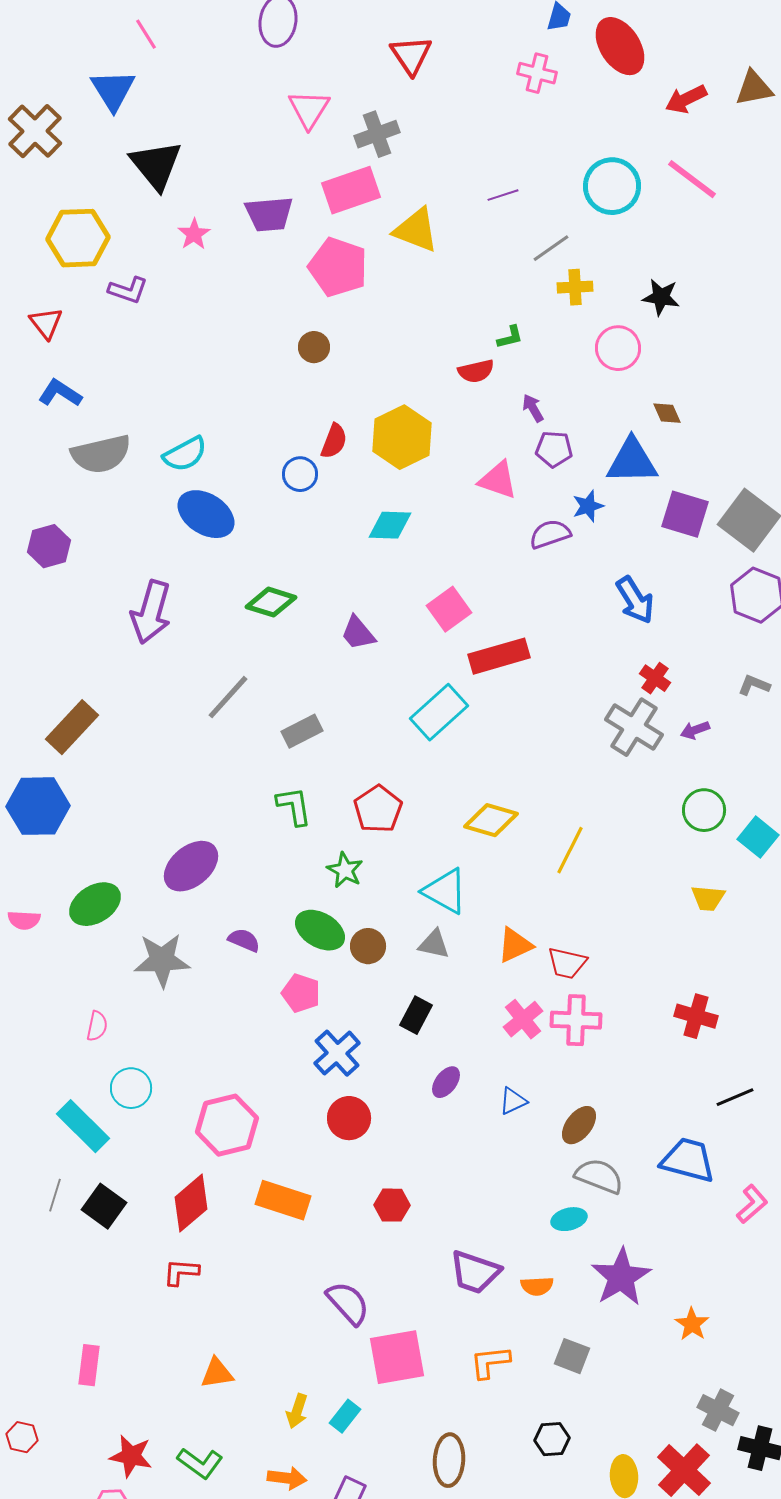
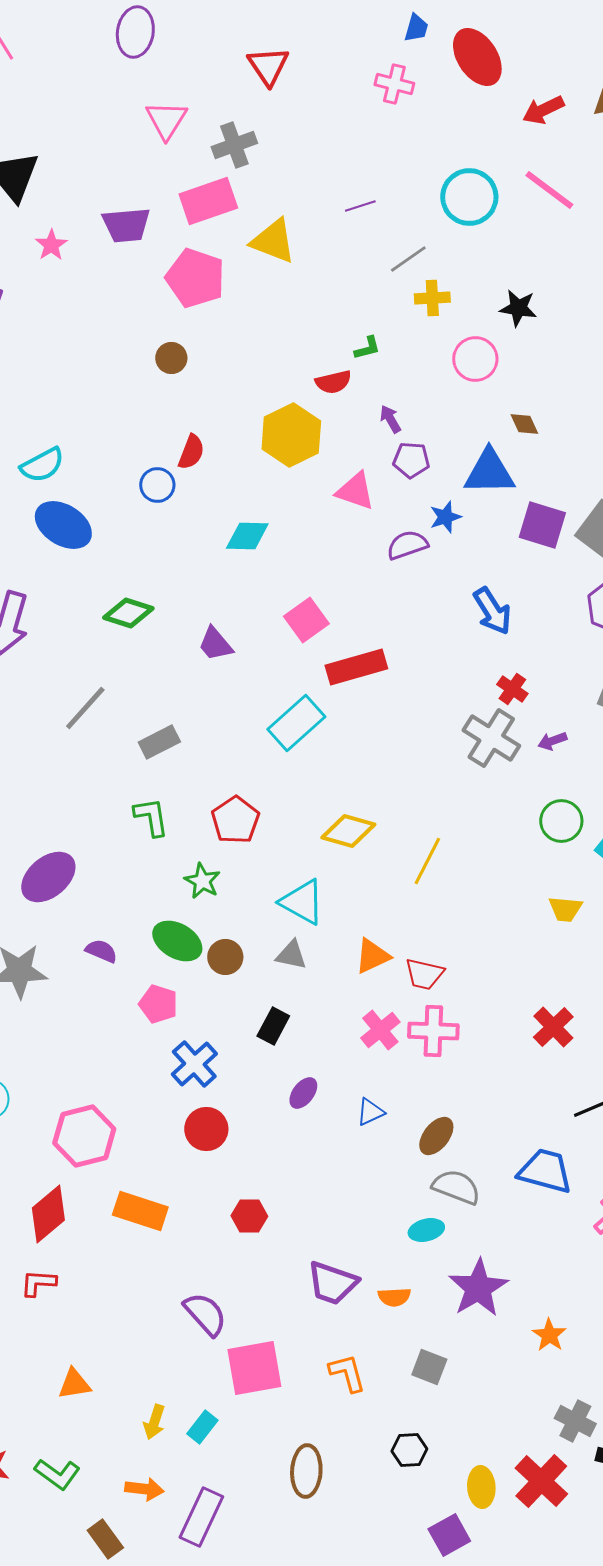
yellow hexagon: (402, 437) -> (291, 435), moved
red cross: (696, 1016) -> (553, 1027), turned 30
orange L-shape: (490, 1362) -> (347, 1373), turned 81

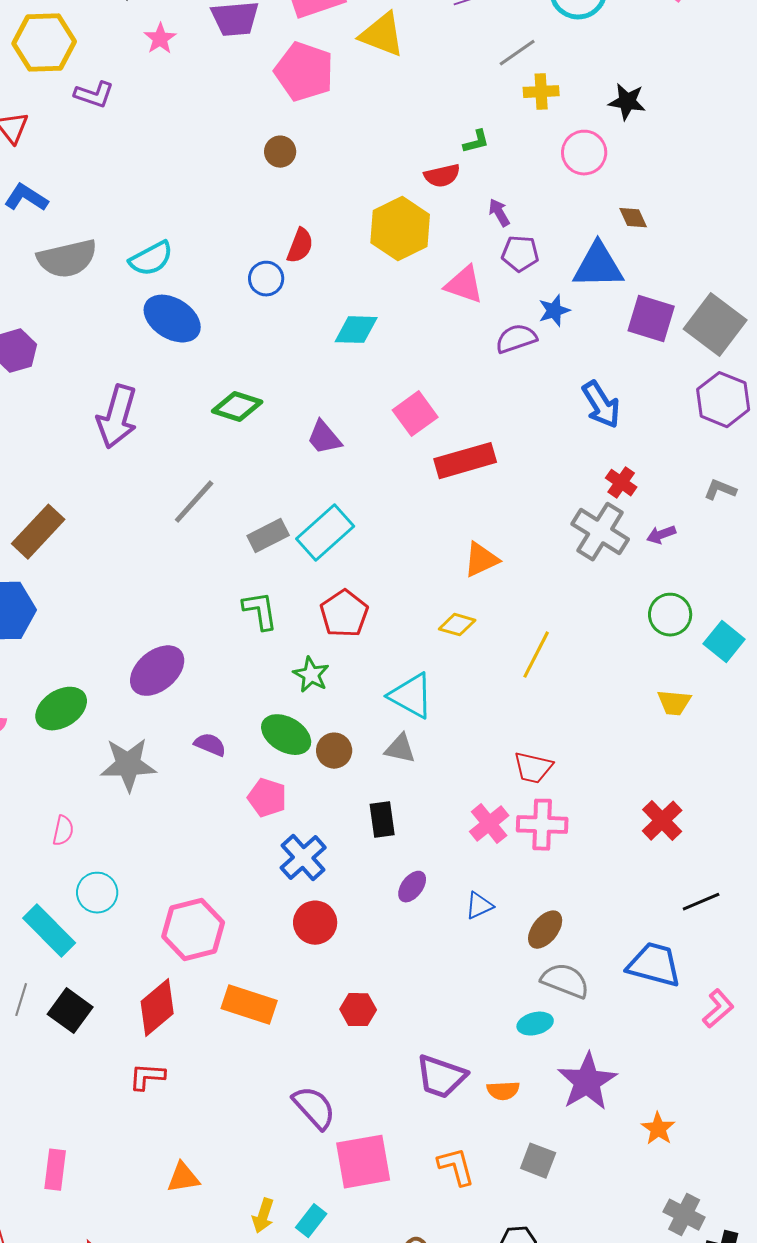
cyan rectangle: (296, 723) -> (325, 533), moved
yellow diamond: (348, 831) -> (457, 625), size x0.7
orange triangle: (372, 956) -> (481, 560), moved
black rectangle: (273, 1026) -> (382, 820), turned -36

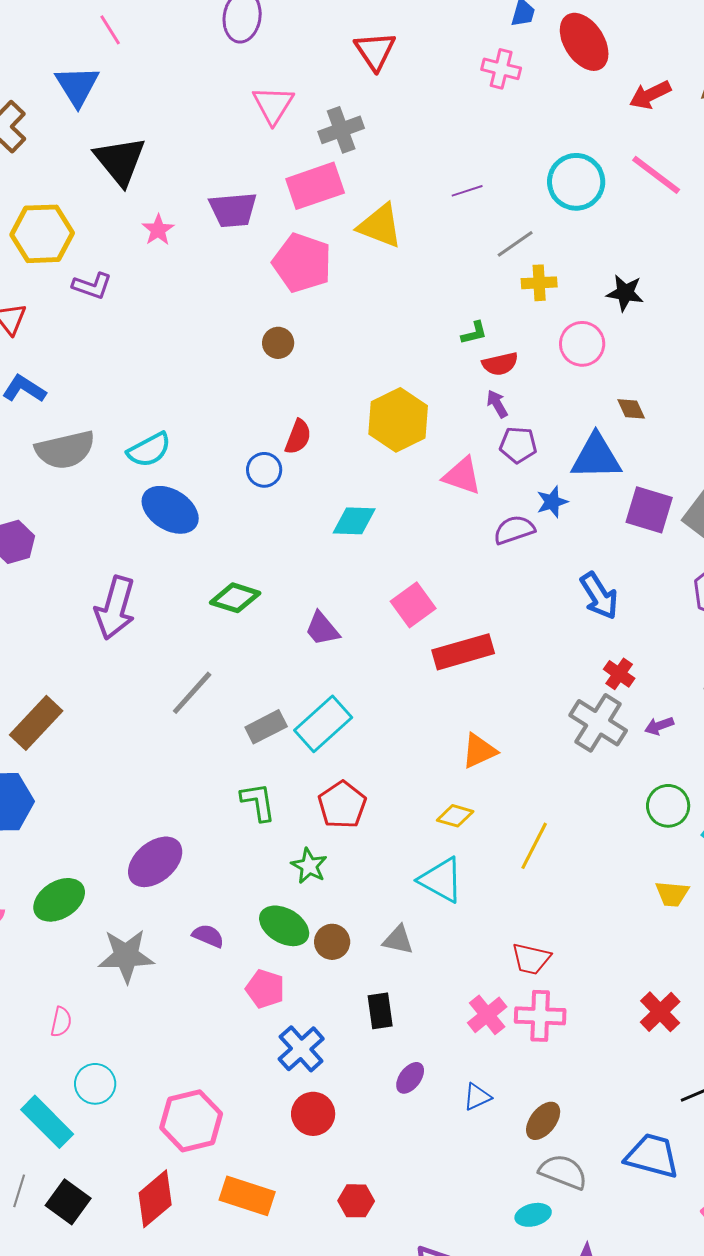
red semicircle: (442, 176) -> (500, 364), moved
cyan triangle: (411, 696) -> (441, 880), moved

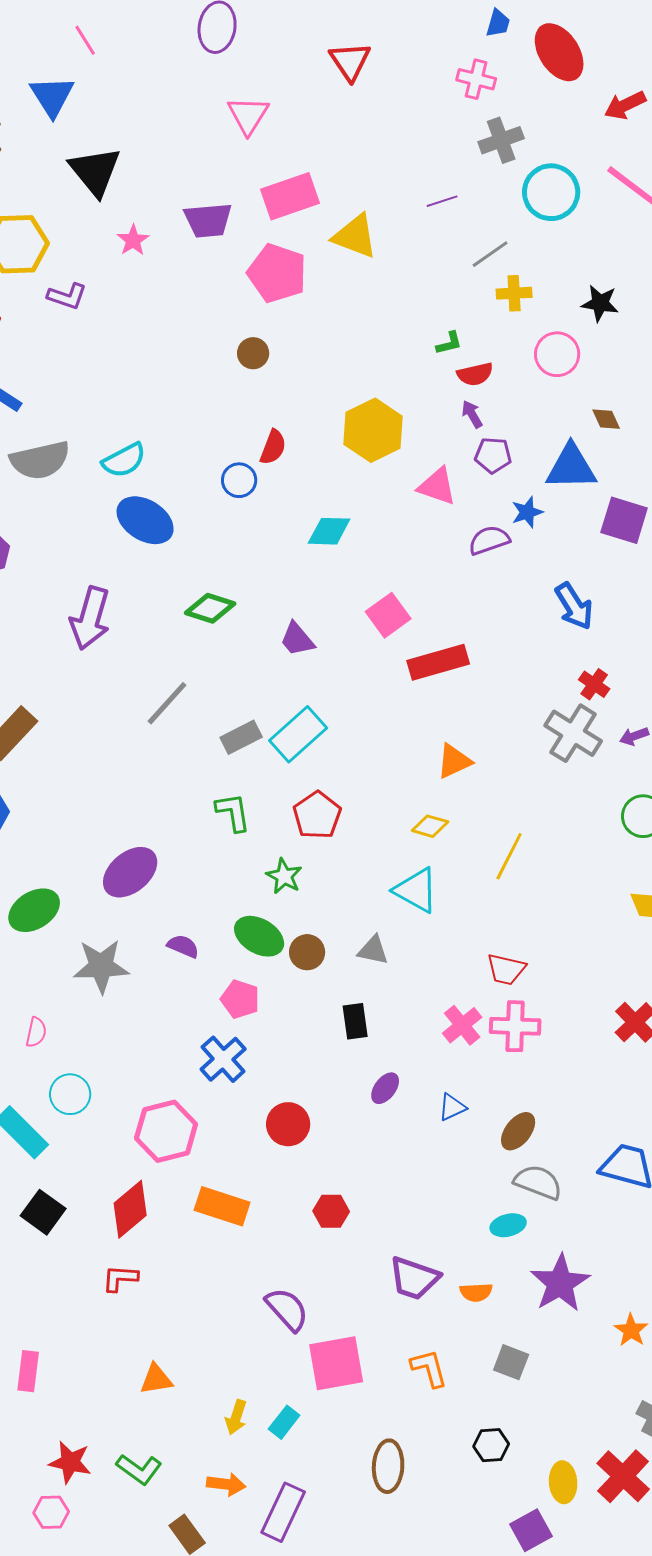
gray cross: (341, 130) -> (501, 140), moved
blue cross: (301, 1049) -> (223, 1059), moved

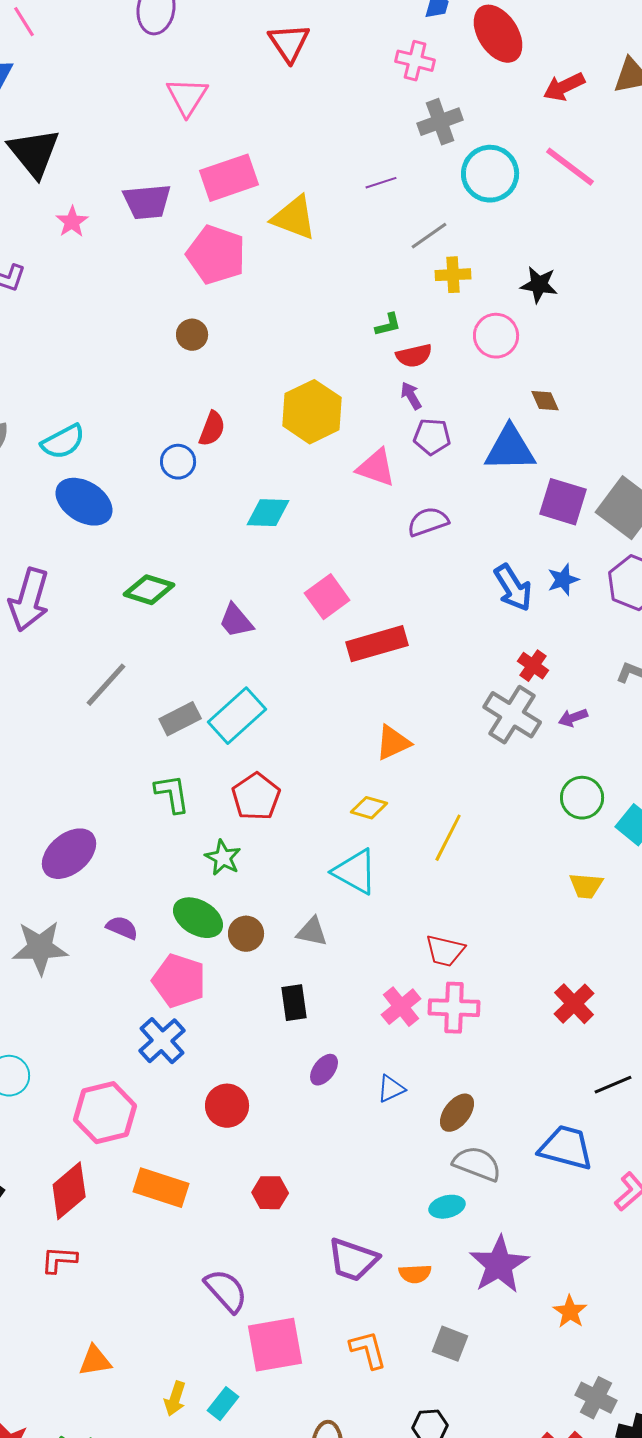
blue star: (527, 512) -> (563, 580), moved
pink pentagon: (240, 999) -> (179, 981), size x1.4

